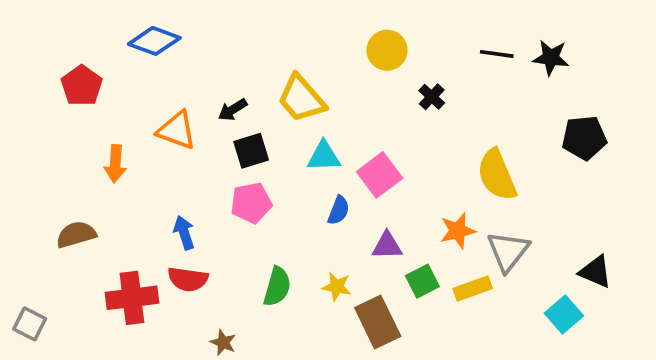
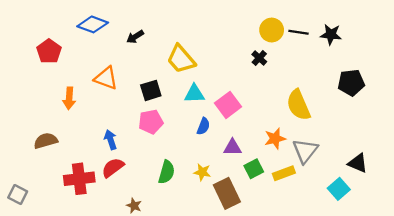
yellow circle: (387, 50) -> (272, 30), moved
black arrow: (233, 110) -> (135, 37), moved
red semicircle: (188, 279) -> (113, 168), turned 135

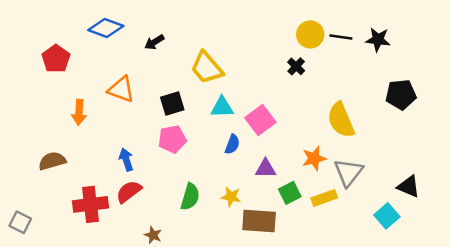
brown rectangle: (227, 193) -> (259, 221), turned -60

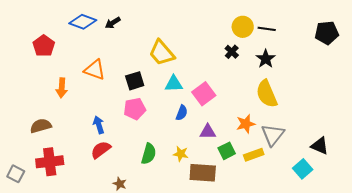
black star: (378, 40) -> (266, 59), moved, turned 30
black arrow: (154, 42) -> (113, 23), moved
black pentagon: (401, 94) -> (327, 33), moved
red cross: (90, 204) -> (50, 162), moved

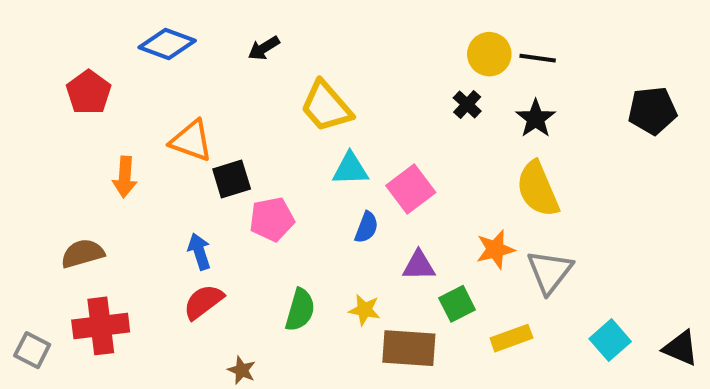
black arrow: (113, 23) -> (264, 48), moved
black pentagon: (327, 33) -> (652, 111), moved
black square: (135, 81) -> (232, 179), moved
black triangle: (320, 146) -> (681, 348), moved
yellow rectangle: (254, 155) -> (511, 338), moved

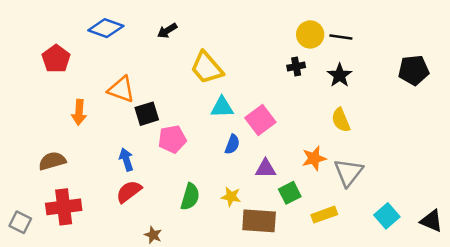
black cross: (467, 104) -> (296, 66), turned 36
yellow semicircle: (538, 189) -> (341, 120), size x0.7

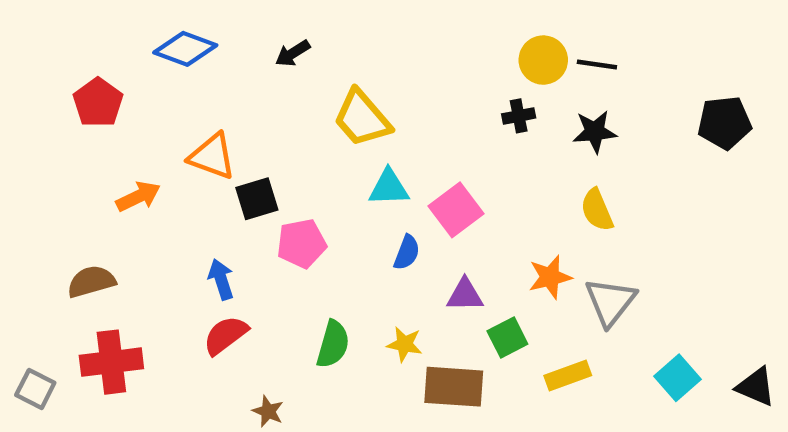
black star: (340, 75) -> (595, 132), turned 30
orange arrow: (79, 112) -> (138, 197), turned -120

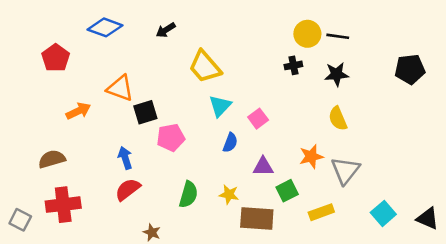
cyan triangle: (389, 188) -> (220, 106), turned -45
pink square: (456, 210) -> (258, 119), size x0.7

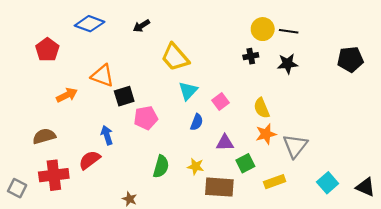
yellow semicircle: (338, 119) -> (262, 108), moved
red semicircle: (128, 189) -> (90, 160), moved

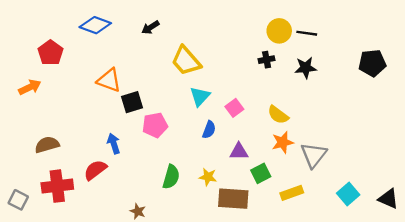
orange arrow: (67, 95) -> (30, 87), moved
yellow semicircle: (262, 108) -> (278, 115), turned -30

